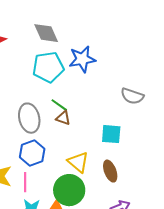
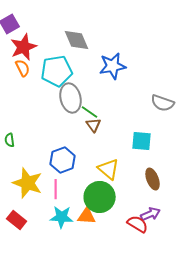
cyan pentagon: (48, 67) -> (57, 71), moved
gray ellipse: (29, 118) -> (71, 98), moved
brown triangle: (63, 118) -> (94, 125), turned 35
brown ellipse: (110, 171) -> (153, 179), moved

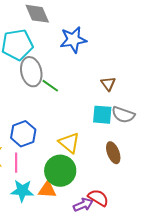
gray semicircle: (163, 103) -> (123, 115), moved
brown triangle: (94, 125) -> (108, 84), moved
purple arrow: (151, 214) -> (83, 205), moved

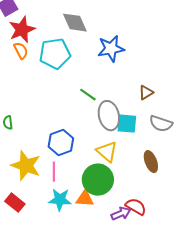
gray ellipse: (31, 72) -> (109, 116), moved
brown triangle: (108, 84) -> (146, 93), turned 35
cyan square: (102, 115) -> (127, 124), moved

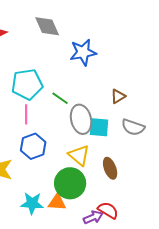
cyan pentagon: (55, 54) -> (27, 84), moved
brown ellipse: (151, 162) -> (110, 168), moved
pink line: (54, 172) -> (26, 114), moved

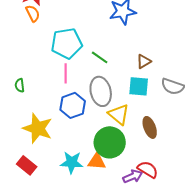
brown triangle: (118, 96) -> (144, 61), moved
gray ellipse: (81, 119) -> (101, 91), moved

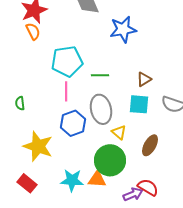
green line: (100, 57) -> (100, 75), turned -36
yellow triangle: (119, 114) -> (119, 132), size x0.7
brown ellipse: (150, 127) -> (150, 145), turned 50

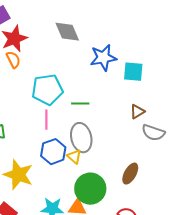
brown triangle: (144, 79) -> (137, 112), moved
cyan square: (139, 104) -> (133, 72), moved
yellow triangle: (119, 132) -> (74, 157), moved

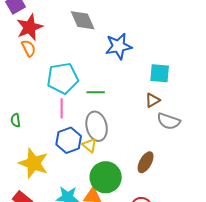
cyan square: (133, 72) -> (160, 73), moved

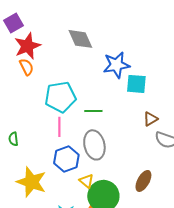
cyan square: (160, 73) -> (136, 84), moved
yellow triangle: (90, 145) -> (86, 181), moved

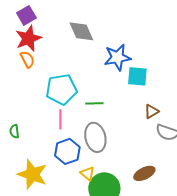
purple square: (13, 23) -> (26, 15), moved
brown ellipse: (143, 181) -> (144, 173), turned 35

